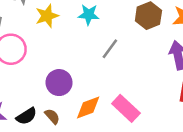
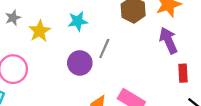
purple circle: (59, 83) -> (80, 63), moved

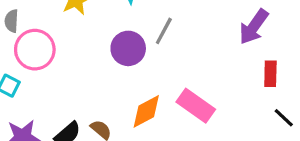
purple arrow: (168, 40) -> (254, 27), turned -125

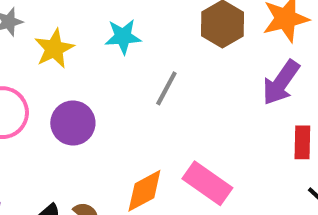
purple circle: (128, 48) -> (73, 123), moved

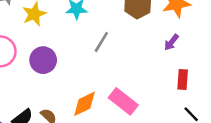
purple arrow: (281, 83) -> (171, 42), size x0.6

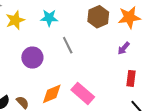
gray line: (101, 42) -> (68, 45), turned -60
purple circle: (43, 60) -> (32, 58), moved

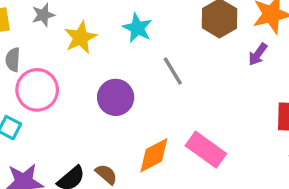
cyan star: (49, 18) -> (137, 28), turned 30
purple arrow: (124, 48) -> (258, 54), moved

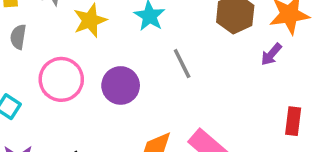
pink circle: (37, 90) -> (61, 79), moved

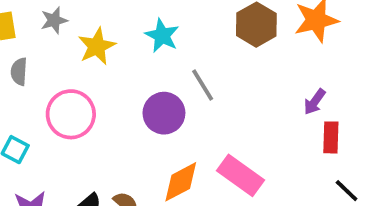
purple arrow: (271, 54) -> (315, 102), moved
purple circle: (121, 85) -> (164, 113), moved

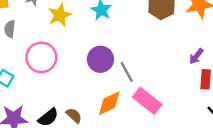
gray line: (203, 85) -> (127, 72), moved

